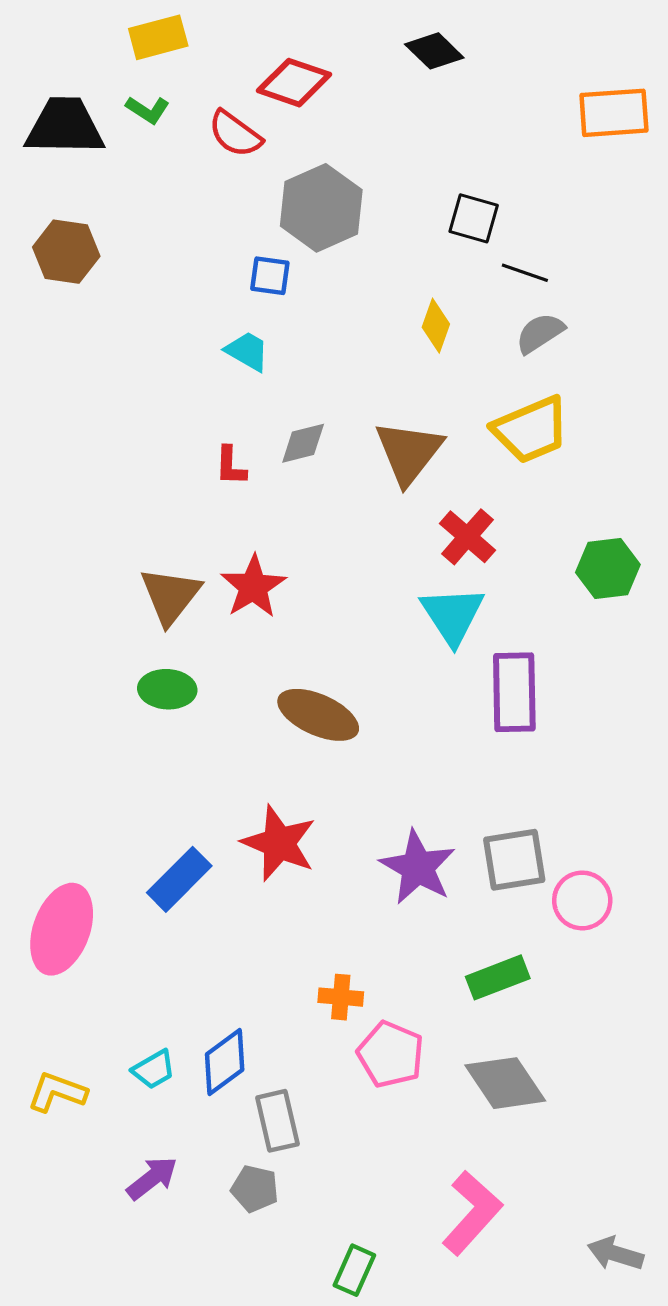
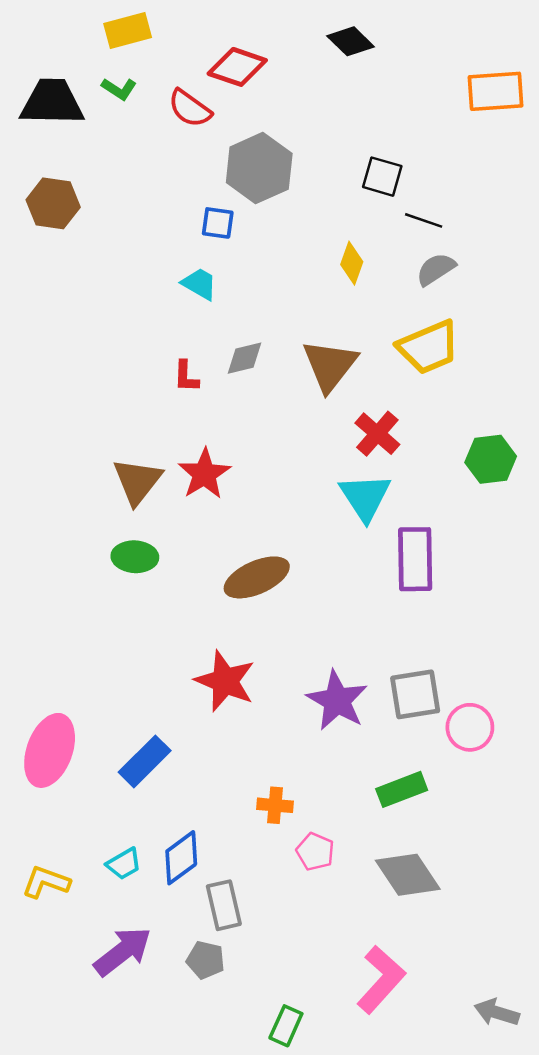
brown ellipse: (318, 715) -> (257, 577), turned -48
blue rectangle: (179, 879) -> (145, 761), moved
pink pentagon: (391, 1054) -> (315, 852), size x0.7
purple arrow: (152, 1178) -> (123, 952), size x1.4

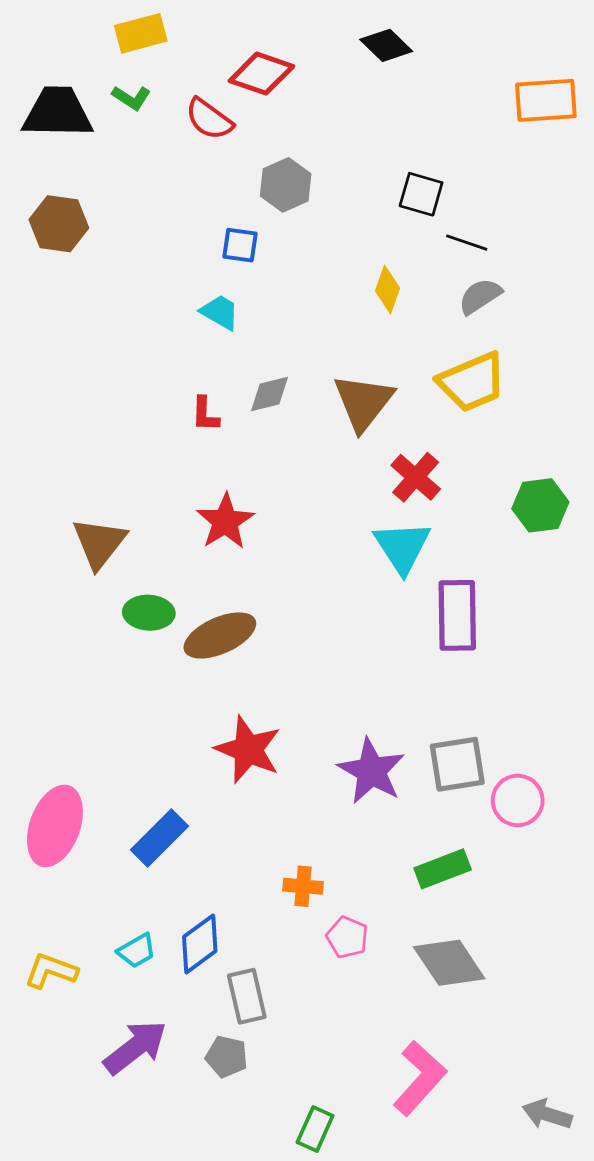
gray hexagon: (259, 168) -> (286, 185), size x0.7
brown triangle: (137, 481) -> (99, 543), moved
brown ellipse: (257, 577) -> (220, 635), moved

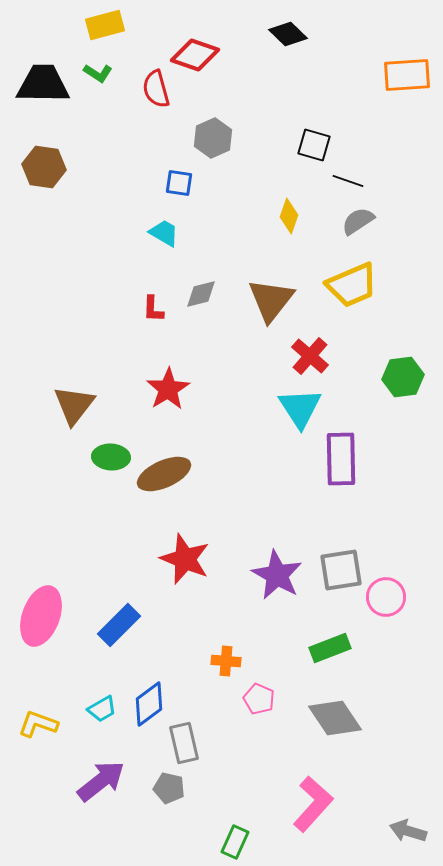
red semicircle: (209, 119) -> (156, 89), turned 39

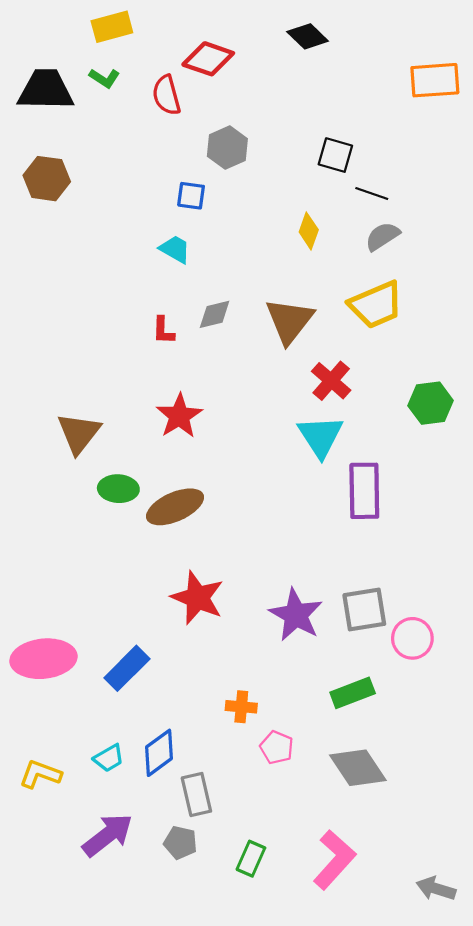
pink ellipse: (41, 616) -> (43, 659), turned 64
green rectangle: (235, 842) -> (251, 859), moved

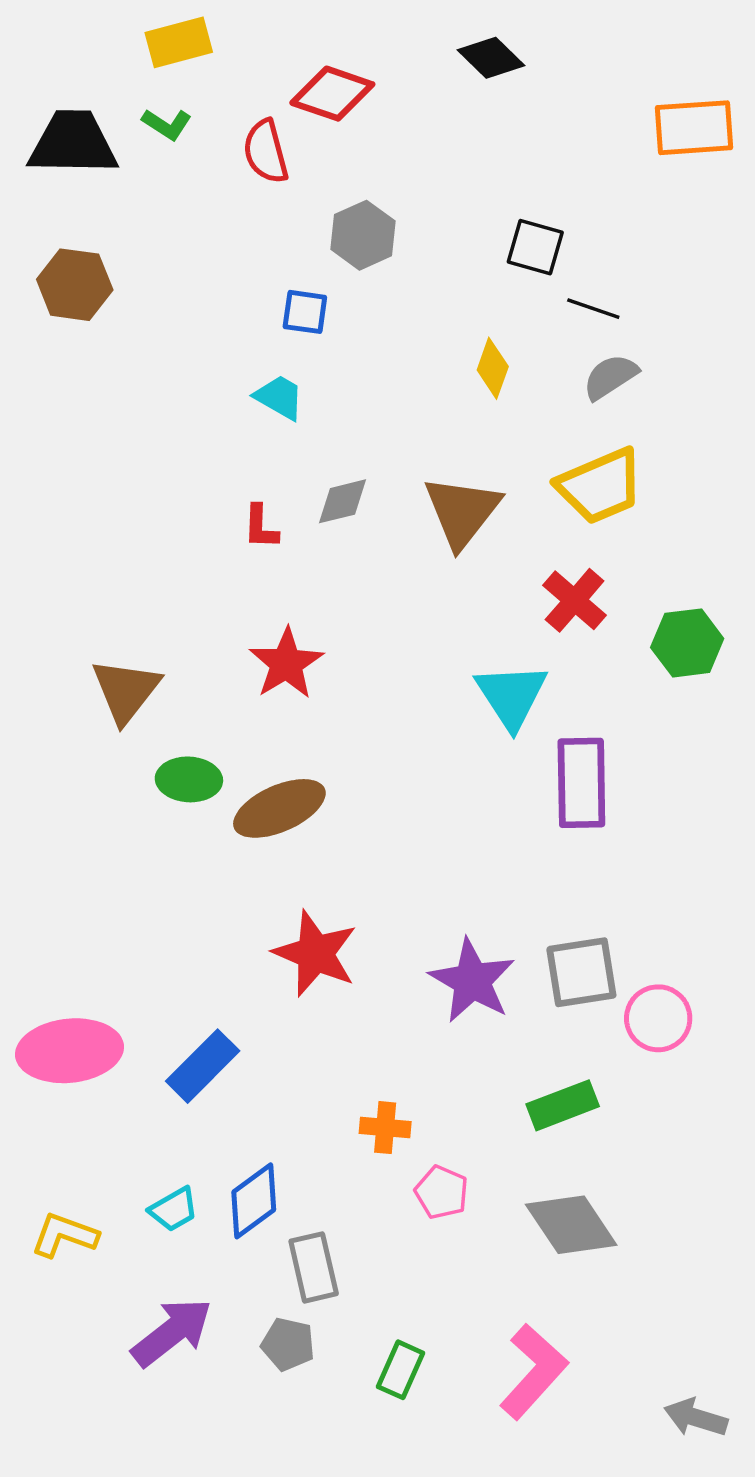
red cross: (331, 381) -> (575, 600), moved

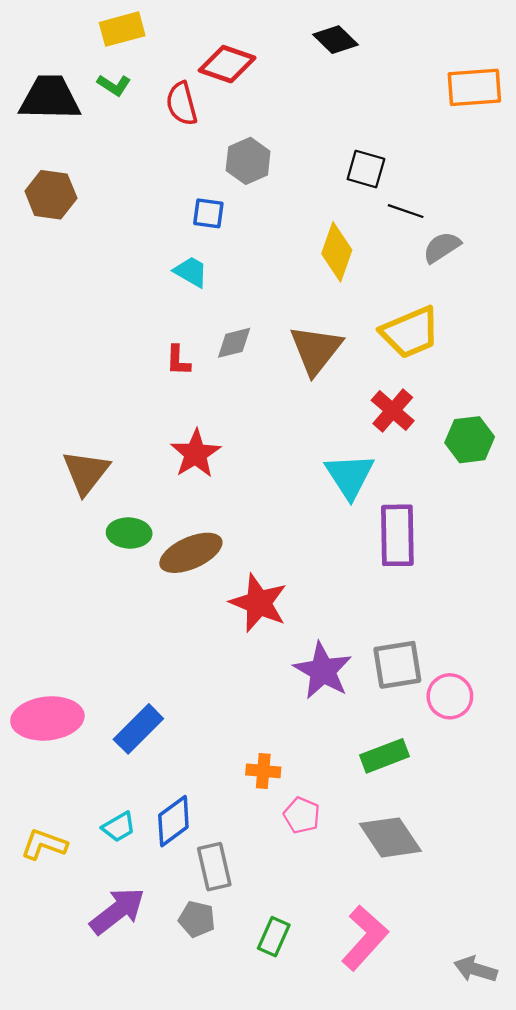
yellow diamond: (493, 368) -> (337, 252), size x1.4
gray semicircle: (610, 377) -> (442, 247), moved
red star: (315, 953) -> (259, 603), moved

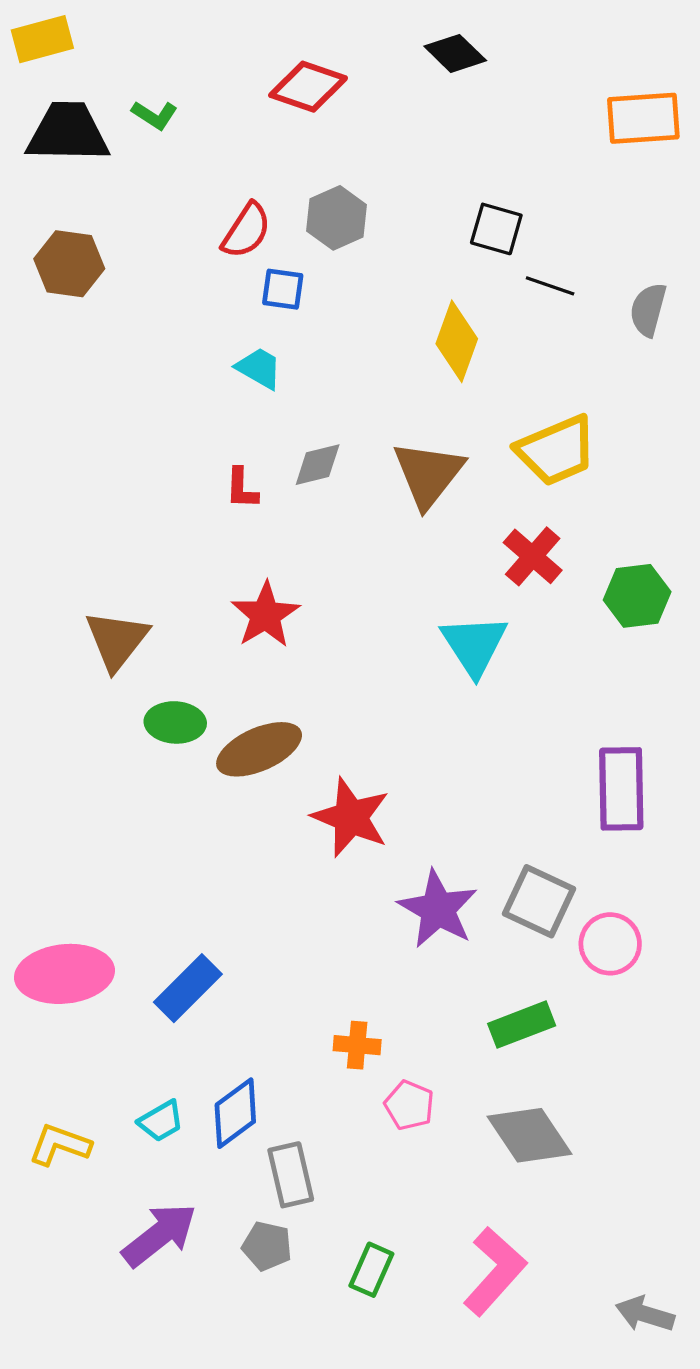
yellow rectangle: (122, 29) -> (42, 39), moved
red semicircle: (182, 104) -> (246, 231), moved, turned -132
gray semicircle: (442, 247) -> (648, 310), moved, turned -42
purple rectangle: (397, 535) -> (621, 789), moved
gray square: (397, 665) -> (539, 901), turned 34

